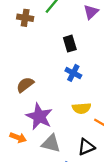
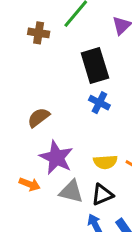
black rectangle: (70, 44) -> (95, 66), size x1.6
yellow semicircle: (82, 108) -> (105, 162), moved
black triangle: (86, 147) -> (102, 195), moved

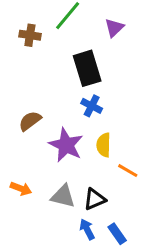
purple star: (56, 158) -> (66, 145), moved
yellow semicircle: (105, 162) -> (104, 145), moved, turned 95

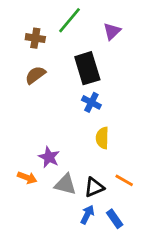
brown semicircle: (30, 121) -> (35, 75), moved
purple star: (66, 145) -> (49, 157), moved, size x0.7
orange line: (128, 171) -> (124, 180), moved
blue arrow: (87, 229) -> (87, 215), turned 54

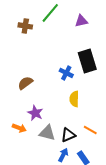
purple triangle: (112, 31) -> (81, 21), turned 32
black rectangle: (87, 68) -> (87, 61), moved
brown semicircle: (35, 75) -> (25, 83), moved

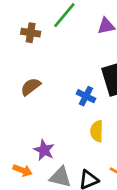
brown semicircle: (25, 83) -> (31, 87), moved

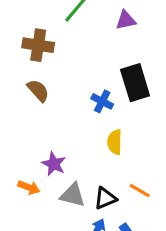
brown cross: (31, 33) -> (38, 45), moved, size x1.4
brown semicircle: (31, 87) -> (38, 90), turned 85

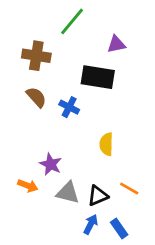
purple triangle: (126, 20) -> (116, 44), moved
black rectangle: (135, 83) -> (98, 77), moved, turned -64
blue cross: (102, 101) -> (69, 107), moved

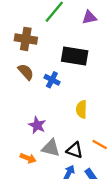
purple triangle: (116, 44) -> (89, 17), moved
orange arrow: (28, 186) -> (28, 158), moved
black triangle: (98, 196) -> (75, 150), turned 42

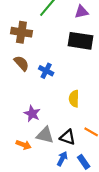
black rectangle: (75, 56) -> (80, 41), moved

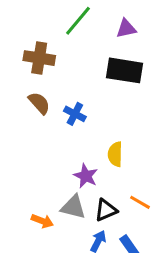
purple star: (32, 114) -> (86, 176), moved
black triangle: (68, 137) -> (106, 210), turned -42

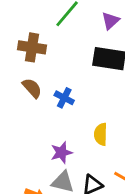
purple triangle: (126, 29) -> (111, 21), turned -30
purple star: (86, 176) -> (61, 153), moved, turned 30

